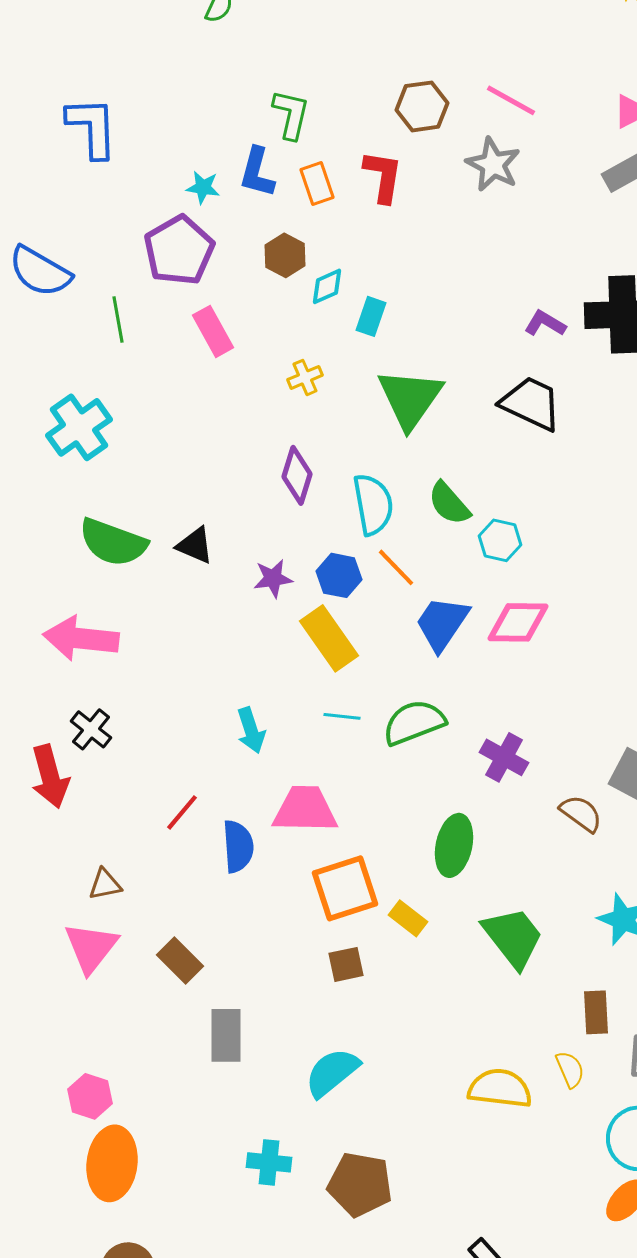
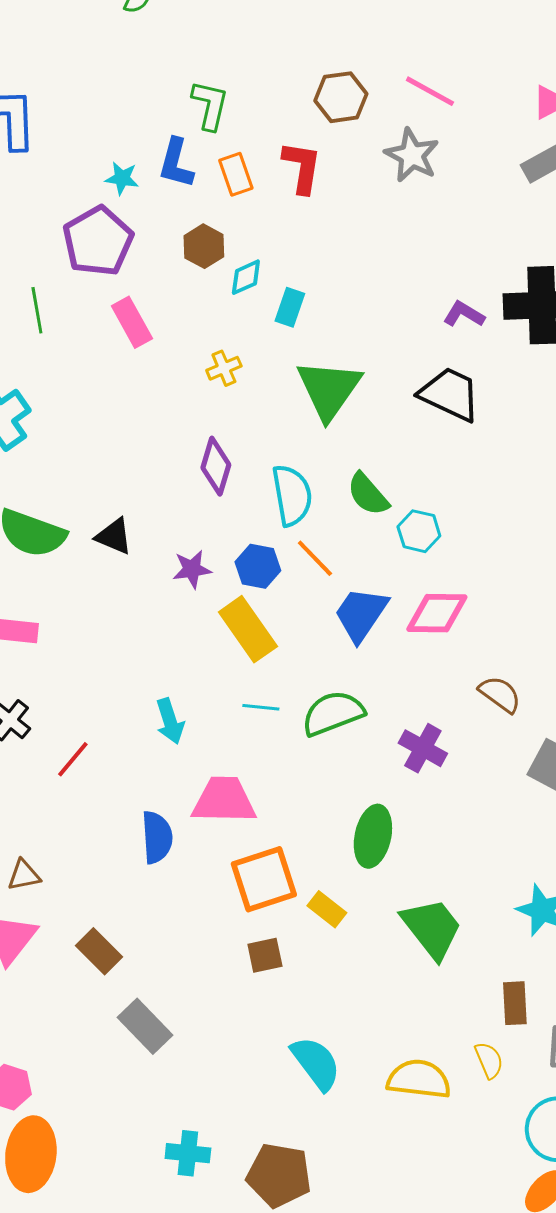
red line: (182, 812) -> (73, 759), moved
brown semicircle: (581, 813) -> (500, 694), moved
gray rectangle: (226, 1035) -> (145, 1026), turned -44
cyan semicircle: (332, 1072) -> (316, 1063), moved, turned 92

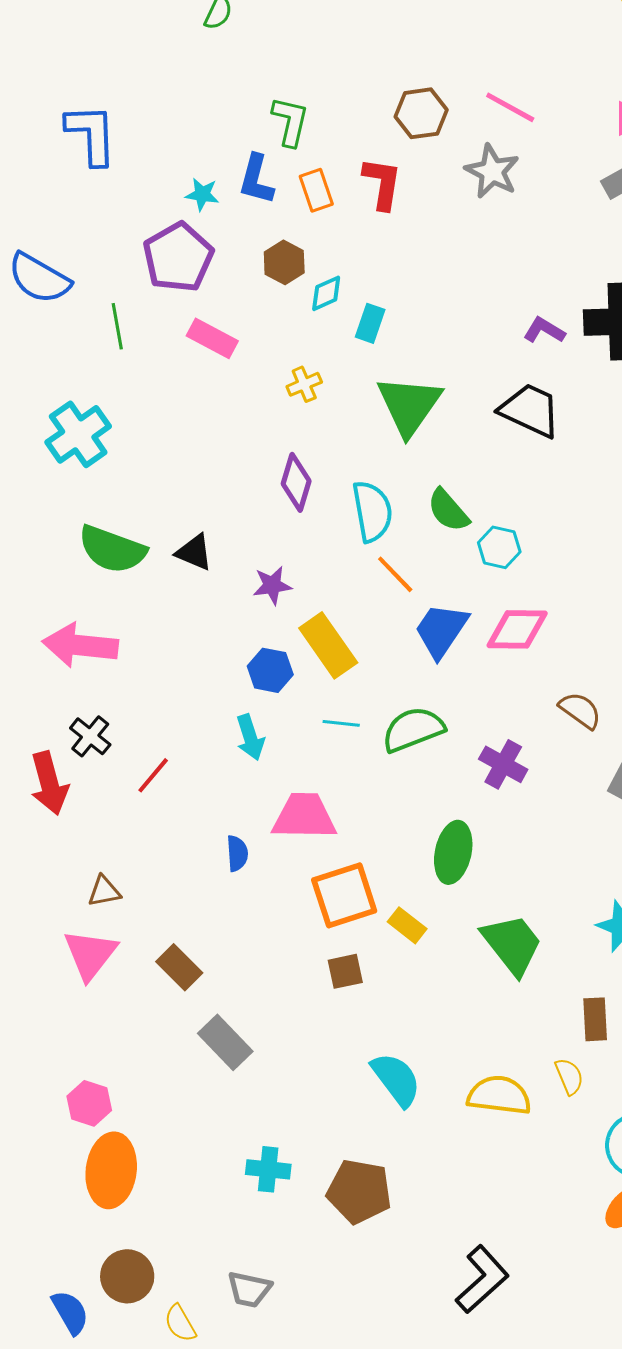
pink rectangle: (132, 322) -> (212, 338), turned -33
blue hexagon: (258, 566) -> (270, 670), moved
blue semicircle: (157, 837) -> (237, 853), size x0.7

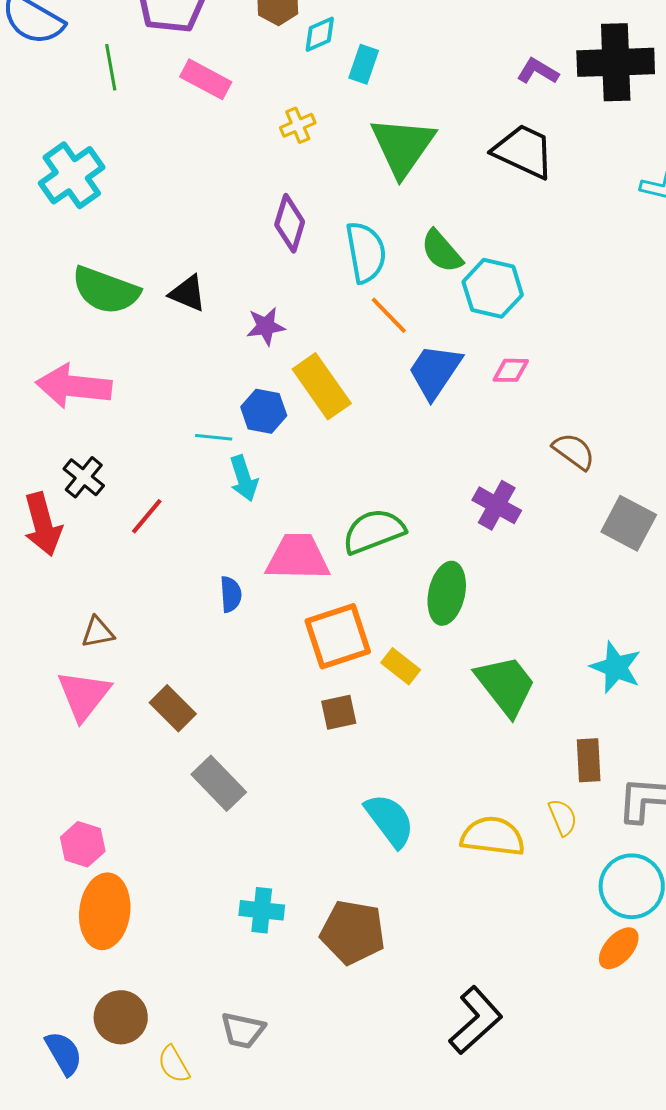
cyan hexagon: (499, 547) -> (493, 288), size x1.4
pink diamond: (517, 629) -> (511, 370), size x0.6
cyan line: (341, 723) -> (214, 437), moved
green semicircle: (413, 729) -> (374, 531), moved

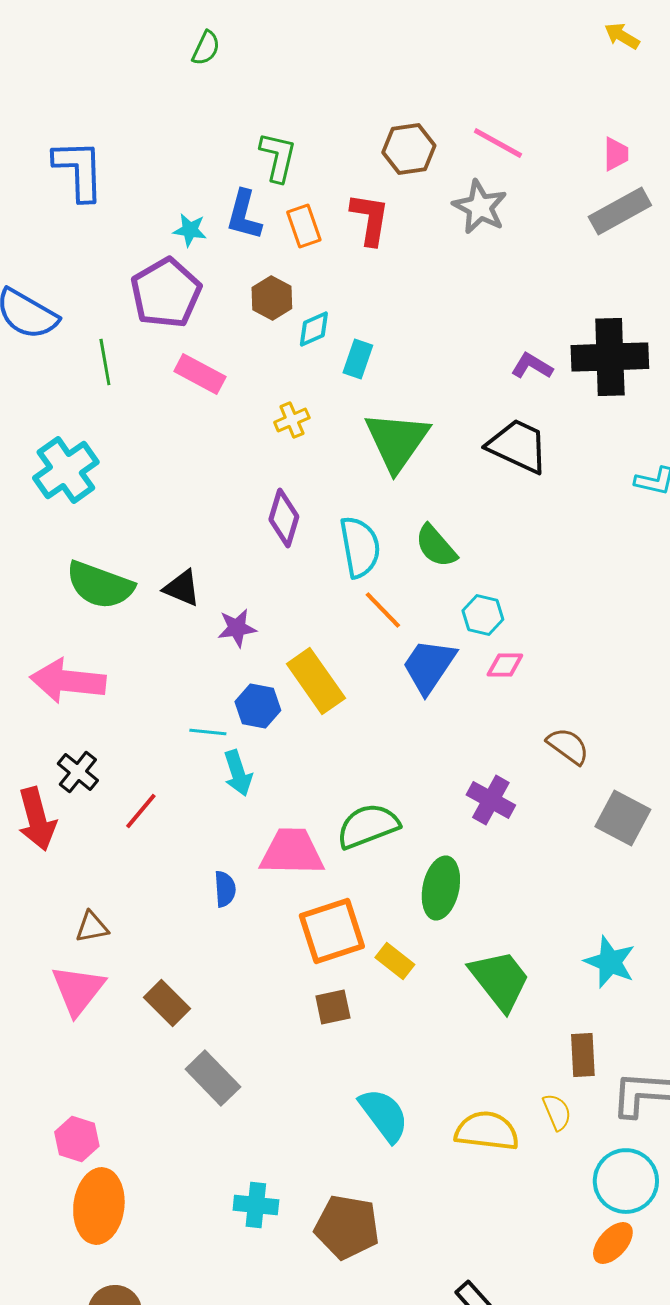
cyan hexagon: (493, 288) -> (483, 615), moved, size x0.7
purple star: (266, 326) -> (237, 628), moved

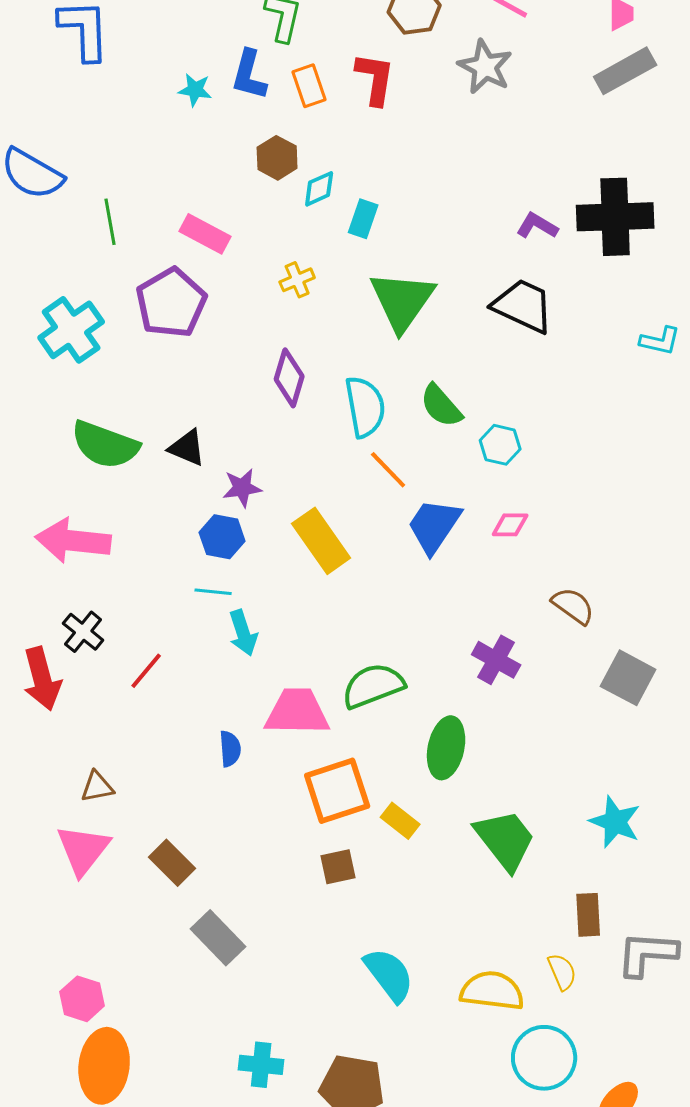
purple pentagon: (166, 293) -> (171, 303), moved
cyan hexagon: (483, 615) -> (500, 445), moved
blue hexagon: (258, 706) -> (222, 537), moved
cyan circle: (626, 1181) -> (544, 1058), moved

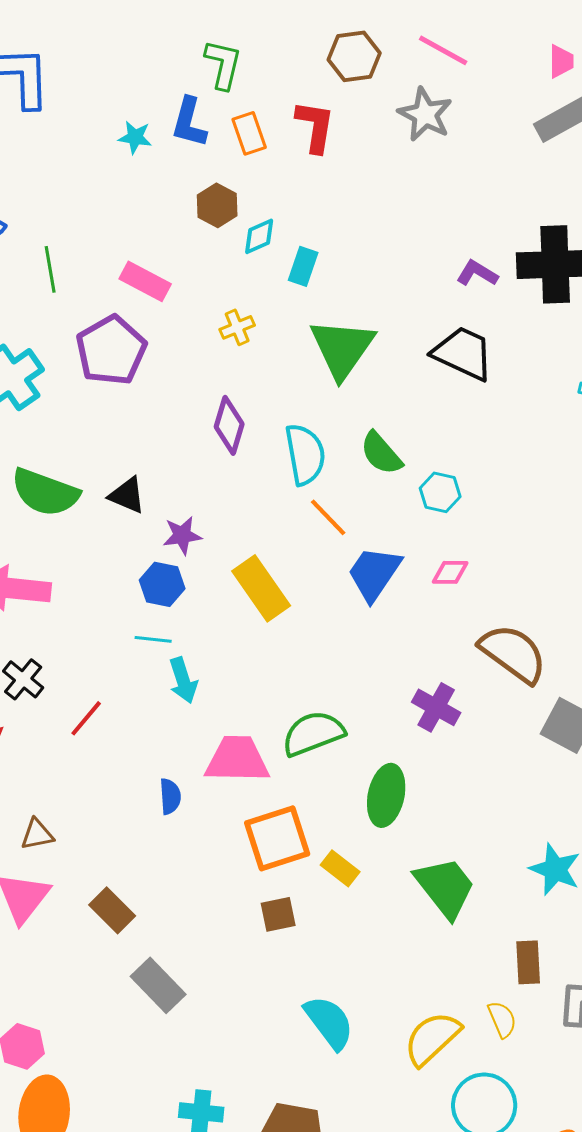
brown semicircle: (573, 606) -> (513, 653), size x1.6
yellow semicircle: (492, 991) -> (432, 1038), turned -50

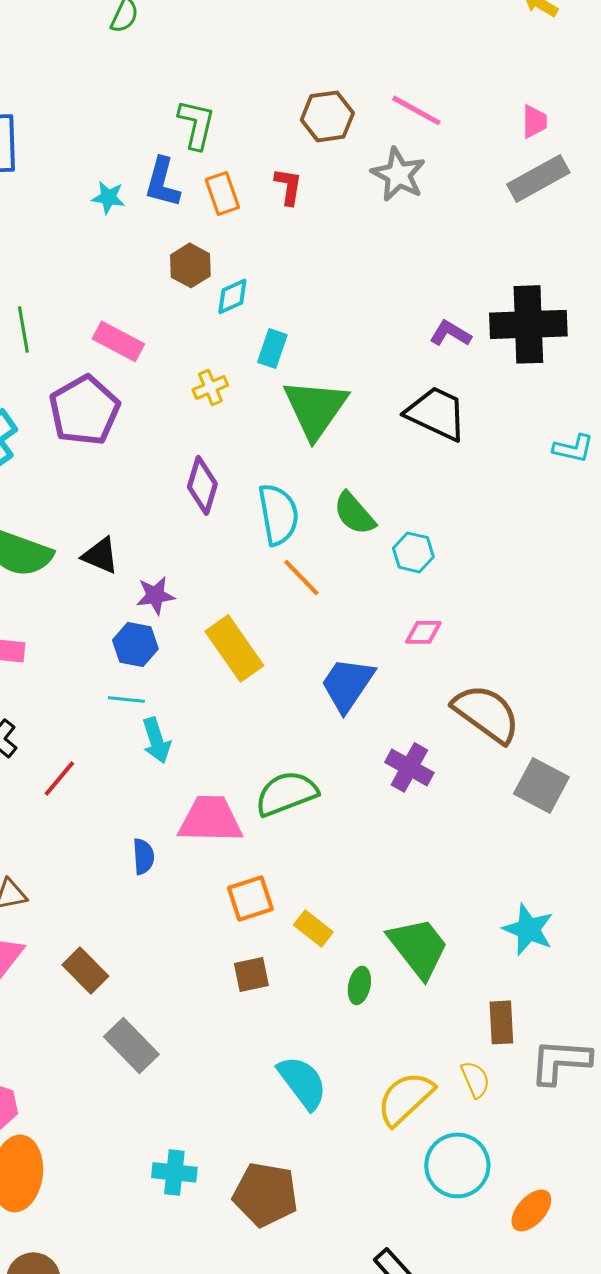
red L-shape: (315, 126) -> (288, 186), size x0.7
cyan rectangle: (303, 266) -> (272, 348), moved
blue trapezoid: (374, 573) -> (347, 684), moved
green ellipse: (386, 795) -> (359, 985), moved, size x0.6
orange square: (277, 838) -> (250, 898), size x0.7

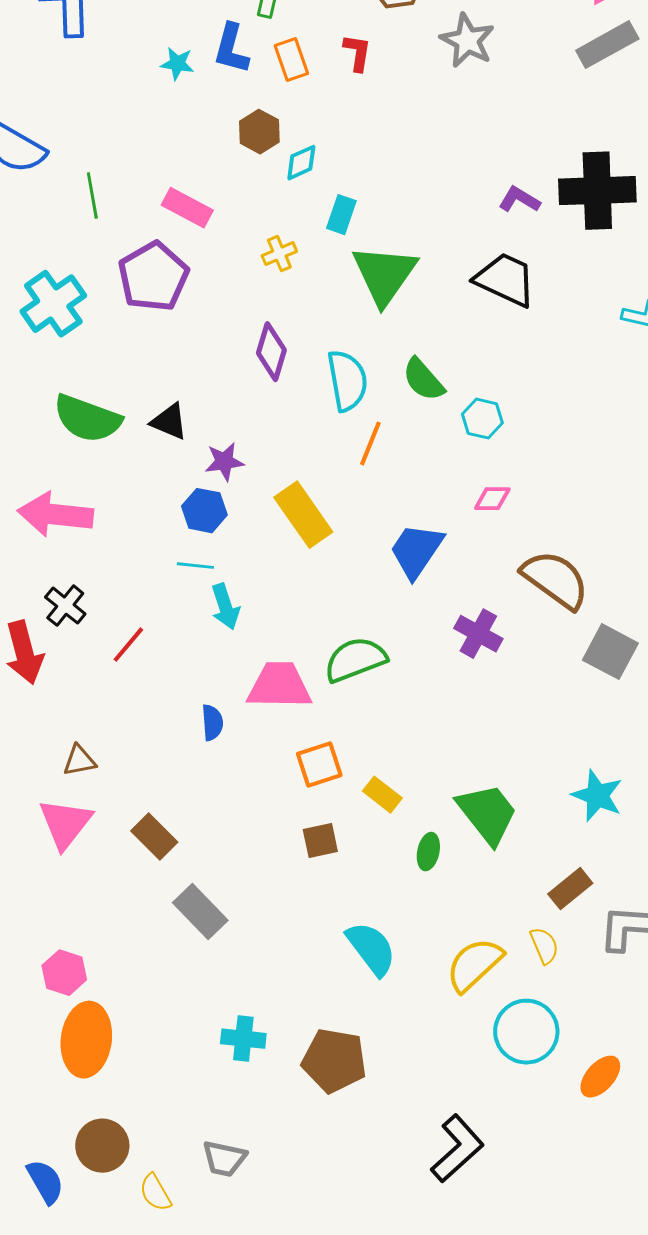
orange line: (301, 577) -> (370, 444), turned 66
brown rectangle: (501, 1022) -> (570, 889), turned 54

